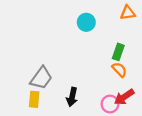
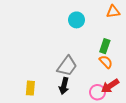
gray trapezoid: (41, 78) -> (67, 66), moved

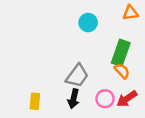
green rectangle: (105, 46) -> (121, 53), size x1.5
pink circle: (97, 92) -> (105, 99), moved

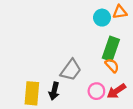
cyan circle: (88, 23) -> (102, 18), moved
black arrow: (74, 99) -> (54, 91), moved
yellow rectangle: (35, 101) -> (32, 93), size x1.5

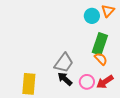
orange triangle: (120, 12) -> (108, 11), turned -40
black arrow: (54, 91) -> (65, 79), moved, turned 119

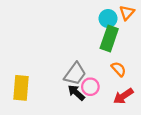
green rectangle: (100, 44) -> (109, 39), moved
pink circle: (87, 82) -> (90, 87), moved
yellow rectangle: (29, 84) -> (21, 88), moved

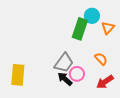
orange triangle: (127, 13) -> (108, 28), moved
green rectangle: (109, 39) -> (80, 29), moved

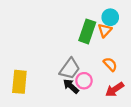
cyan circle: (92, 16) -> (110, 17), moved
orange triangle: (108, 28) -> (105, 30), moved

